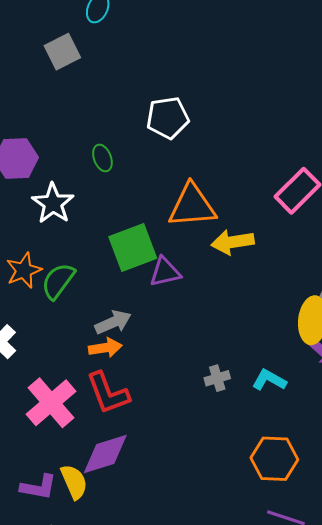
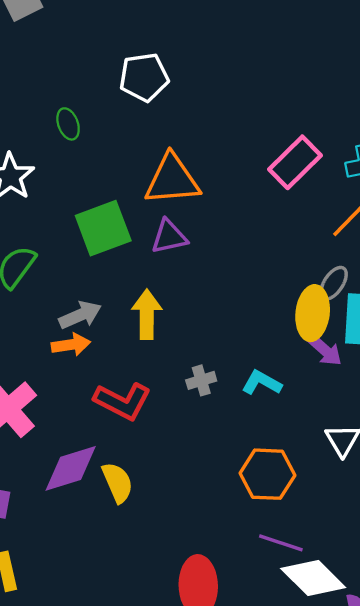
yellow arrow: (233, 242) -> (147, 314), moved, turned 99
purple triangle: (165, 272) -> (169, 237), moved
red L-shape: (108, 393) -> (123, 401), moved, turned -42
yellow semicircle: (74, 482) -> (117, 482), moved

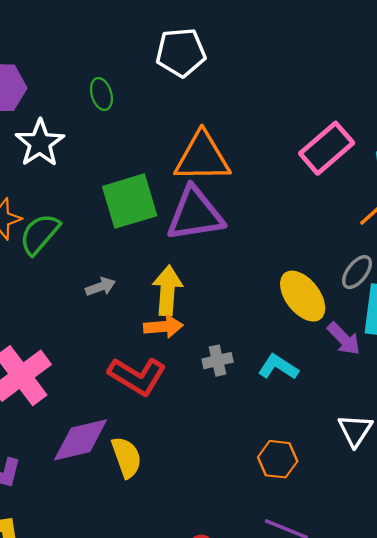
purple triangle: (169, 237) -> (195, 214), size x1.6
yellow ellipse: (313, 313) -> (303, 296), moved, turned -48
gray arrow: (80, 315) -> (101, 287), size x0.7
orange arrow: (71, 345) -> (163, 327), moved
orange hexagon: (268, 474) -> (278, 459), size x0.7

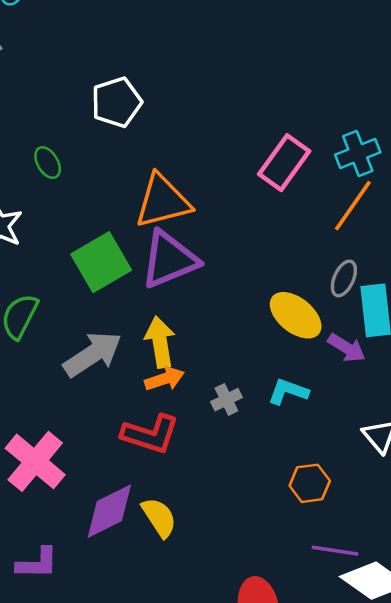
gray arrow: (101, 287) -> (93, 354), size x2.0

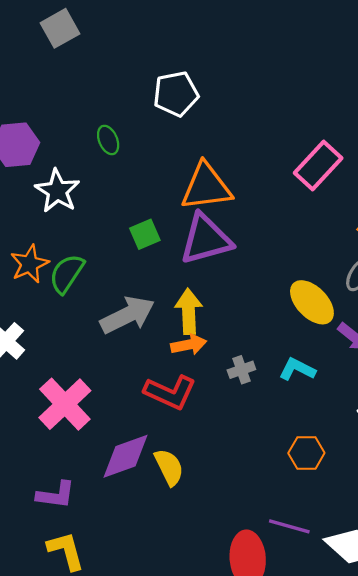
green square: (101, 262) -> (145, 234), size x0.6
purple line: (335, 551) -> (289, 526), moved

